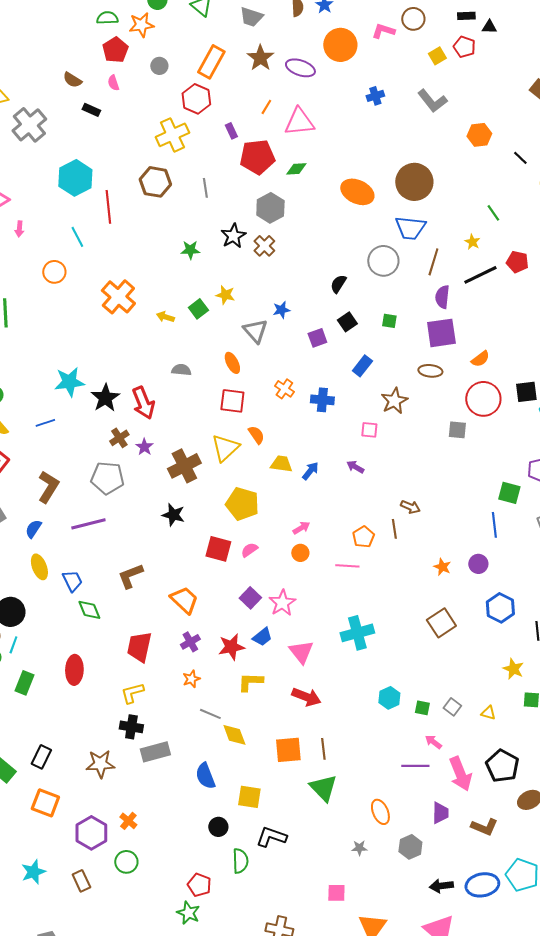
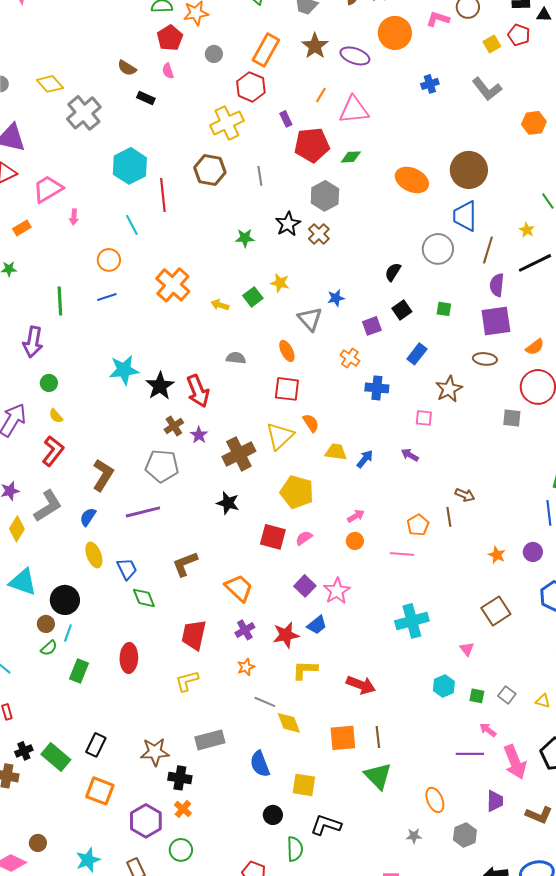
blue trapezoid: (410, 228) -> (465, 216), turned 84
orange cross: (284, 389) -> (350, 358), moved
blue line: (45, 423) -> (107, 297), moved
pink triangle: (301, 652) -> (467, 649), moved, size x0.6
black cross: (131, 727) -> (180, 778), moved

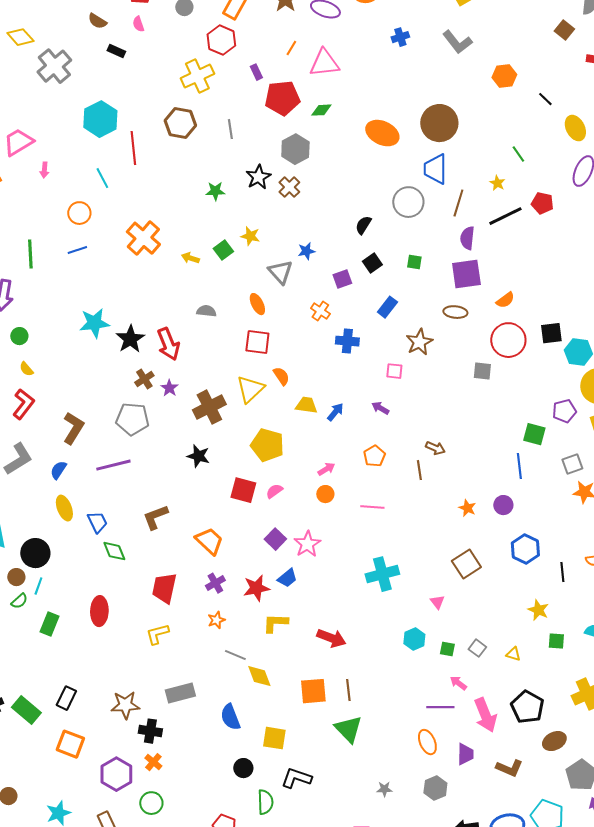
orange pentagon: (418, 525) -> (374, 456), moved
orange ellipse: (435, 800) -> (427, 742), moved

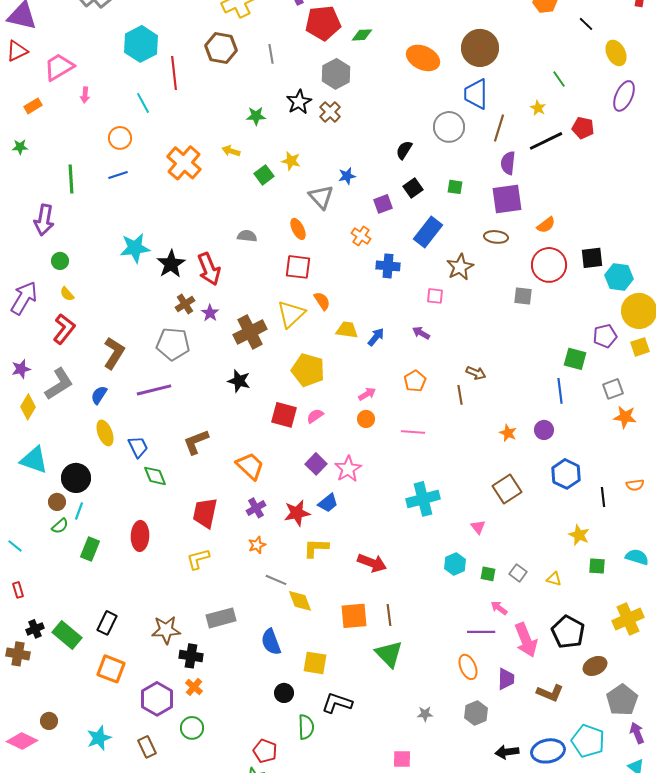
yellow arrow: (190, 258) -> (231, 151), moved
blue rectangle: (387, 307) -> (428, 232), size x1.4

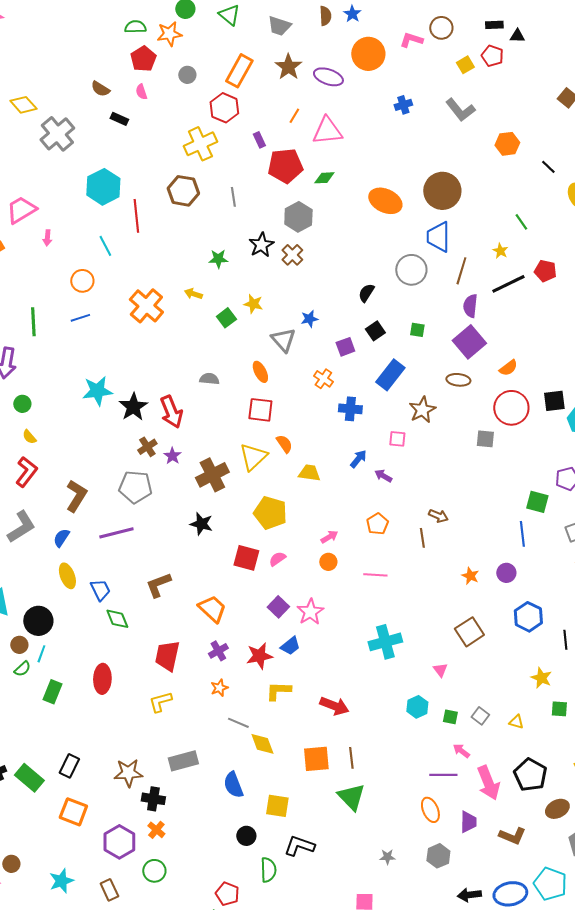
purple square: (507, 199) -> (469, 342), turned -32
blue arrow: (376, 337) -> (358, 459), moved

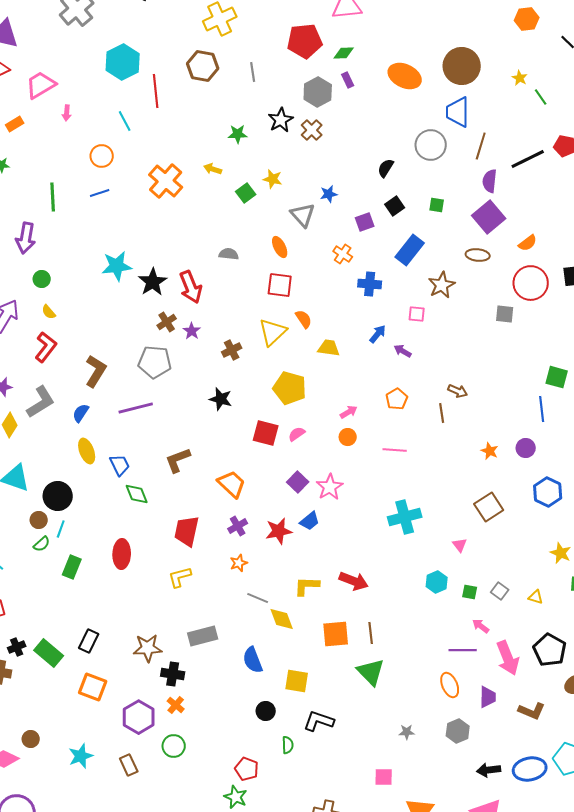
purple rectangle: (259, 140) -> (348, 80), moved
yellow star: (500, 251) -> (520, 78), moved
brown cross: (212, 475) -> (232, 350), size x0.6
yellow L-shape: (278, 691) -> (307, 586), moved
green semicircle: (268, 870) -> (288, 745), size x0.7

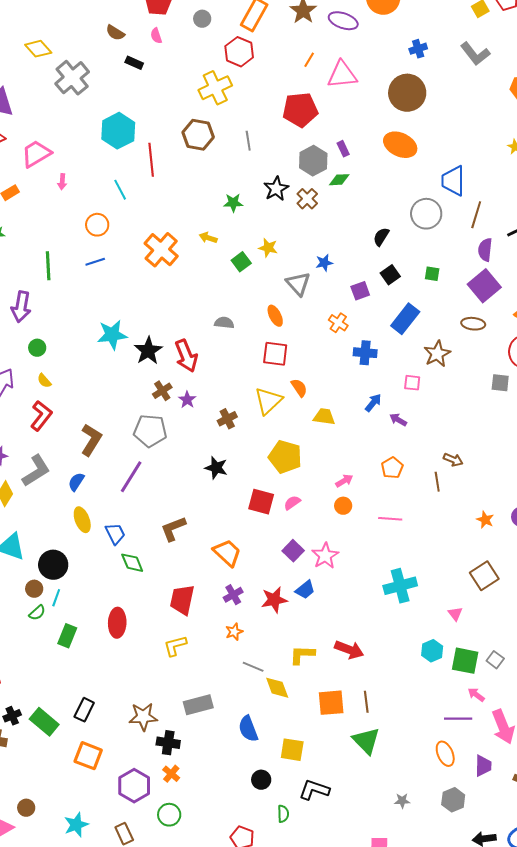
green diamond: (344, 53) -> (339, 180), moved
brown circle: (462, 66) -> (407, 93), moved
purple line: (136, 408) -> (131, 477), turned -44
green square: (470, 592) -> (465, 661), size x1.8

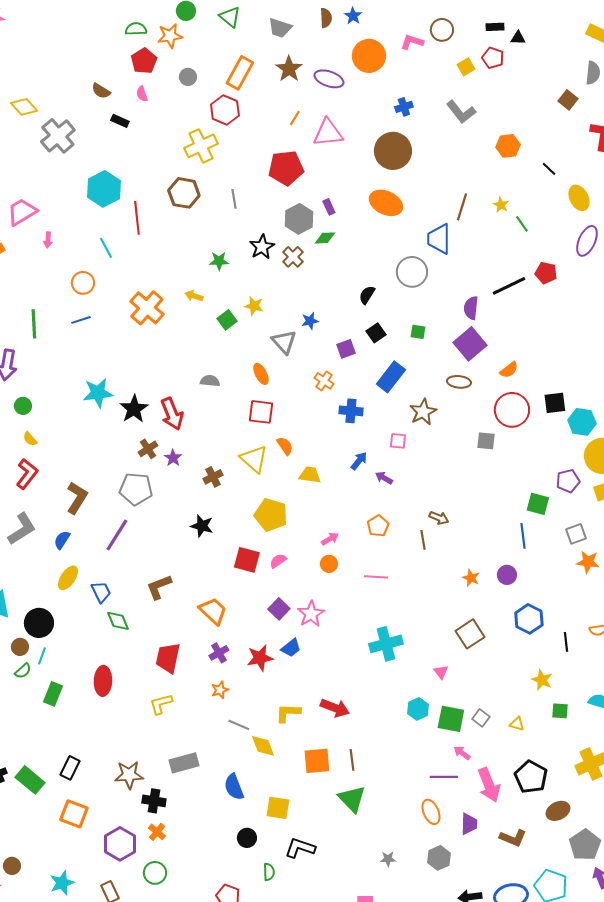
brown line: (476, 215) -> (462, 207), moved
yellow triangle: (268, 401) -> (254, 459), turned -36
yellow ellipse: (82, 520) -> (68, 578), turned 55

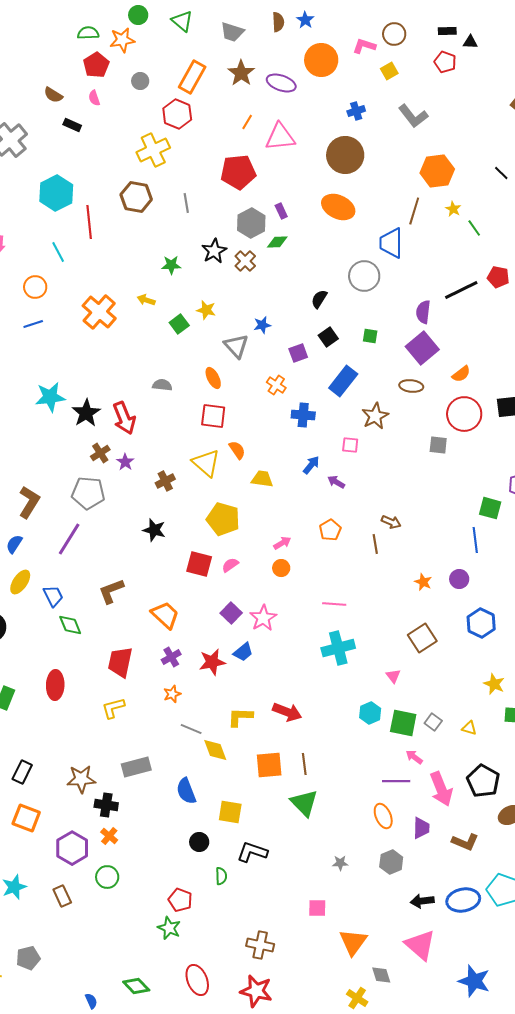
yellow square: (466, 67) -> (389, 71), moved
orange hexagon: (508, 146) -> (437, 171), moved, size x1.4
pink line: (376, 577) -> (334, 604), moved

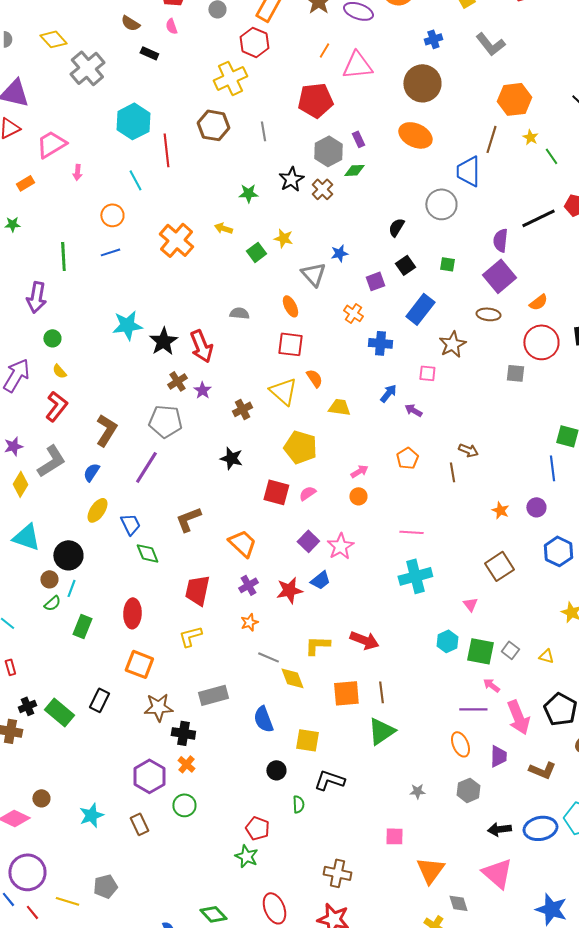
green triangle: (304, 803) -> (381, 731), turned 40
orange square: (26, 818) -> (139, 664), moved

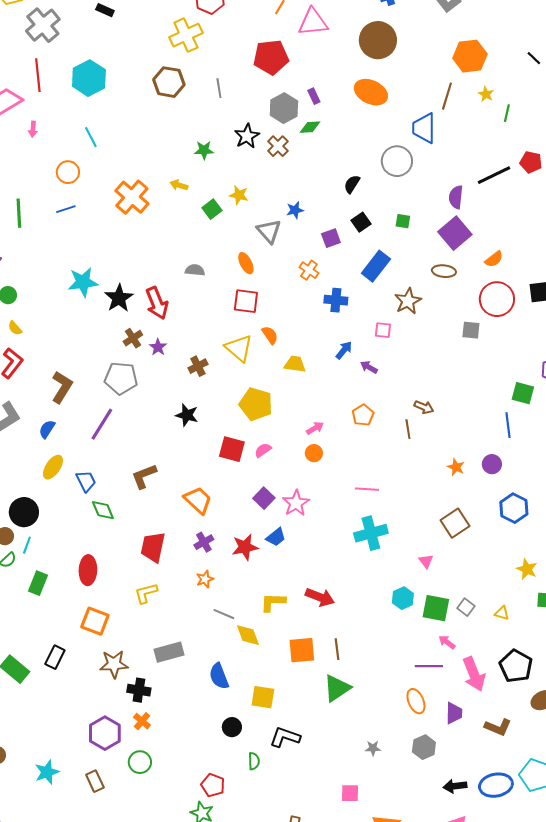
red line: (166, 150) -> (38, 75), moved
green line: (551, 156) -> (507, 113), turned 48

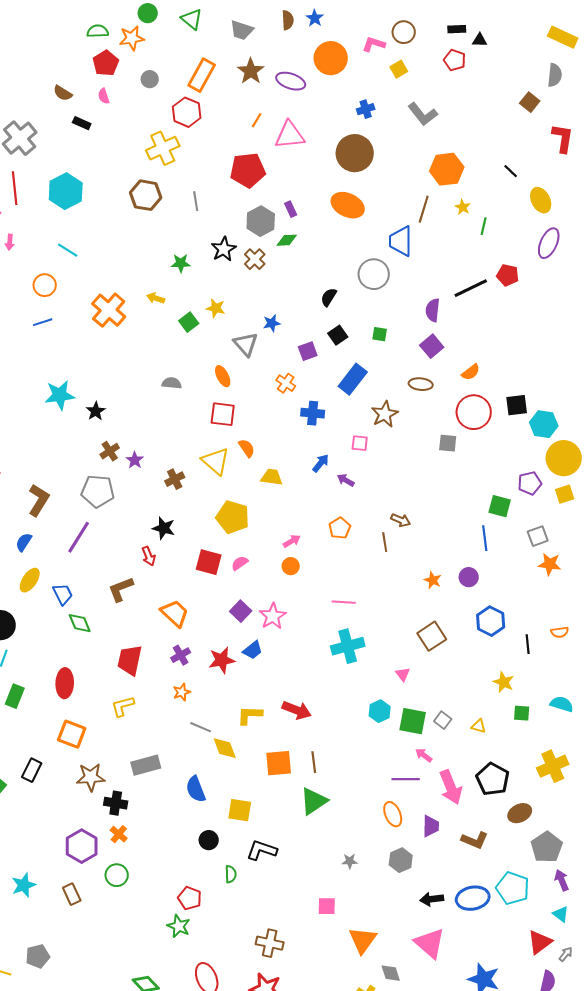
cyan line: (91, 137) -> (68, 250), turned -30
purple square: (455, 233) -> (432, 346), size x0.7
black star: (119, 298) -> (96, 411), size x0.7
red arrow: (157, 303) -> (149, 556), moved, size x0.6

